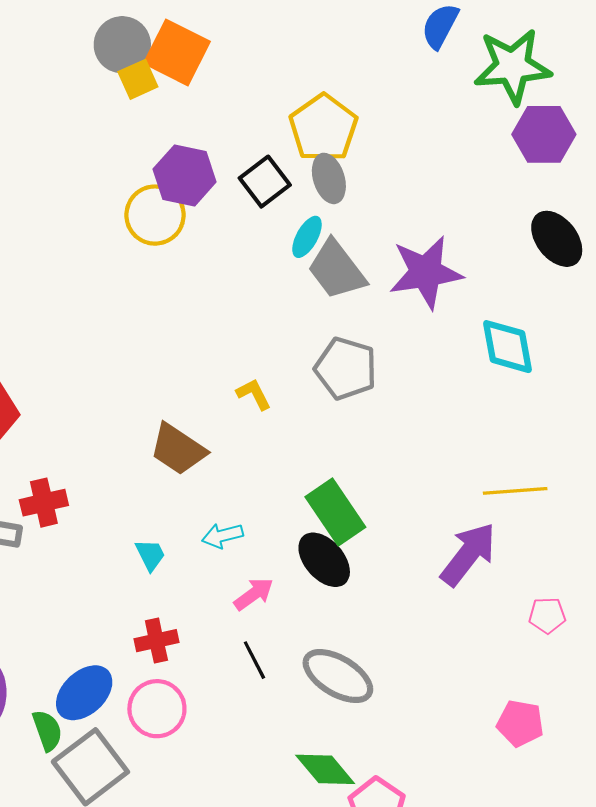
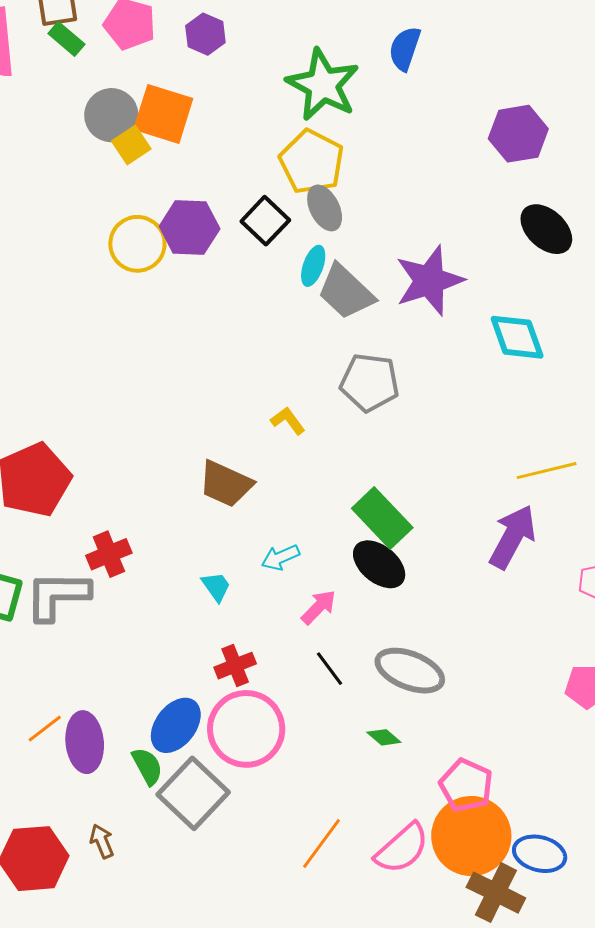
green star: (513, 66) -> (323, 85), moved, turned -30
yellow circle: (155, 215) -> (137, 244), moved
pink circle: (157, 709) -> (246, 729), size x1.4
green diamond: (325, 769) -> (384, 737), moved, size x0.6

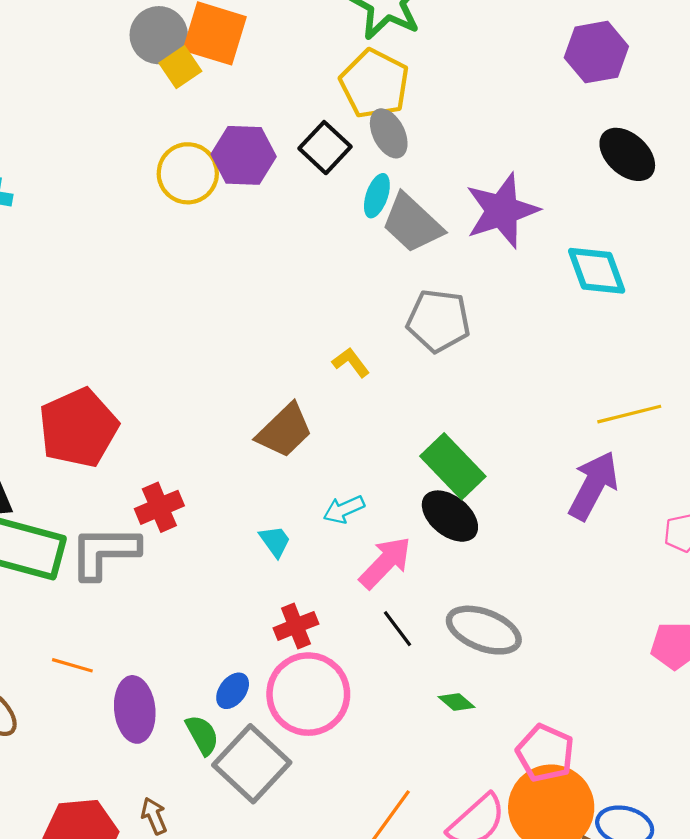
brown trapezoid: (226, 484) -> (284, 431), turned -68
pink arrow: (319, 607) -> (385, 563), size x1.4
blue ellipse: (176, 725) -> (233, 691), size x0.6
orange line: (45, 729) -> (72, 665), moved, turned 54

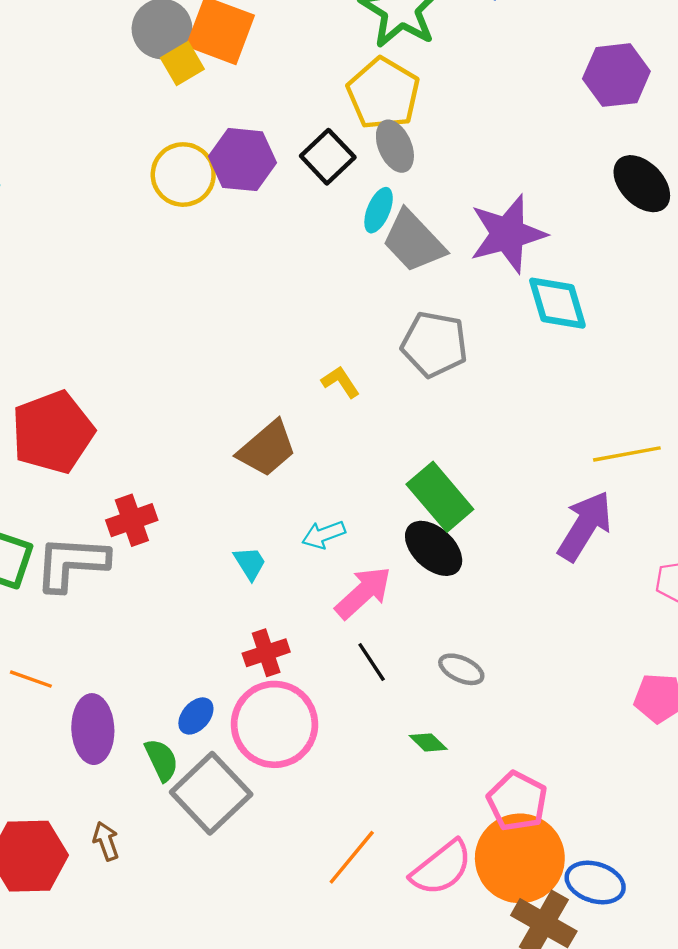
cyan diamond: (597, 271) -> (557, 303), moved
gray ellipse: (484, 630) -> (461, 669), size x0.6

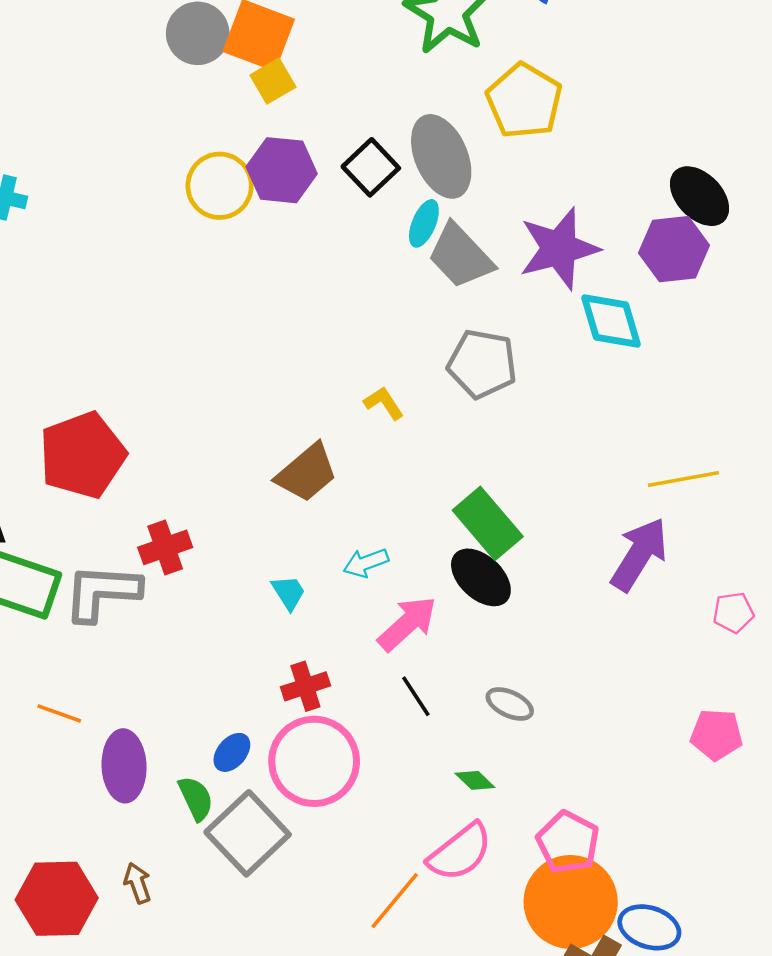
yellow square: (182, 64) -> (273, 81), moved
purple hexagon: (616, 75) -> (674, 249), moved
yellow pentagon: (383, 94) -> (524, 101), moved
gray ellipse: (395, 146) -> (441, 156), size x1.5
pink semicircle: (441, 868) -> (460, 852), moved

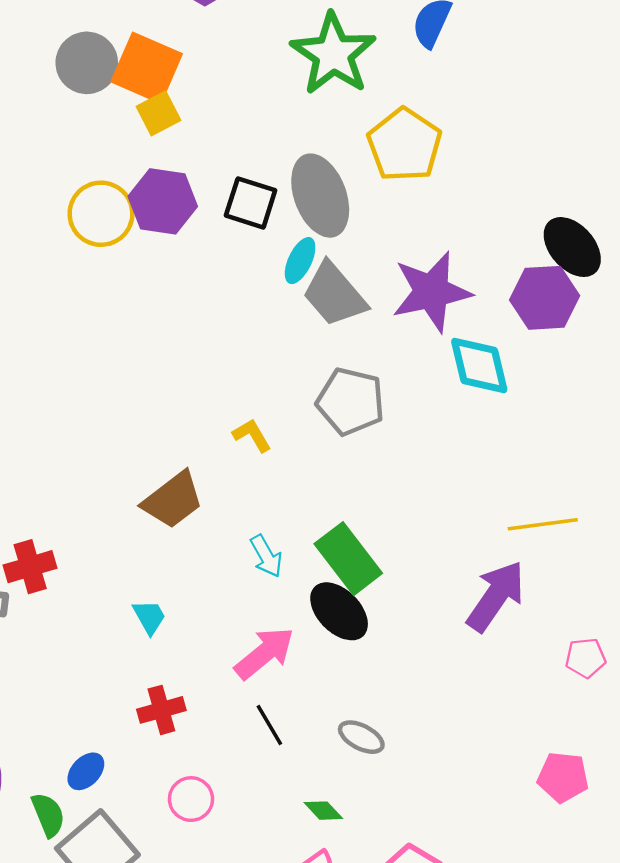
black square: (371, 167) -> (251, 203), turned -32
cyan arrow: (366, 563) -> (266, 556), moved, turned -102
pink circle: (314, 761) -> (191, 799), moved, size x0.5

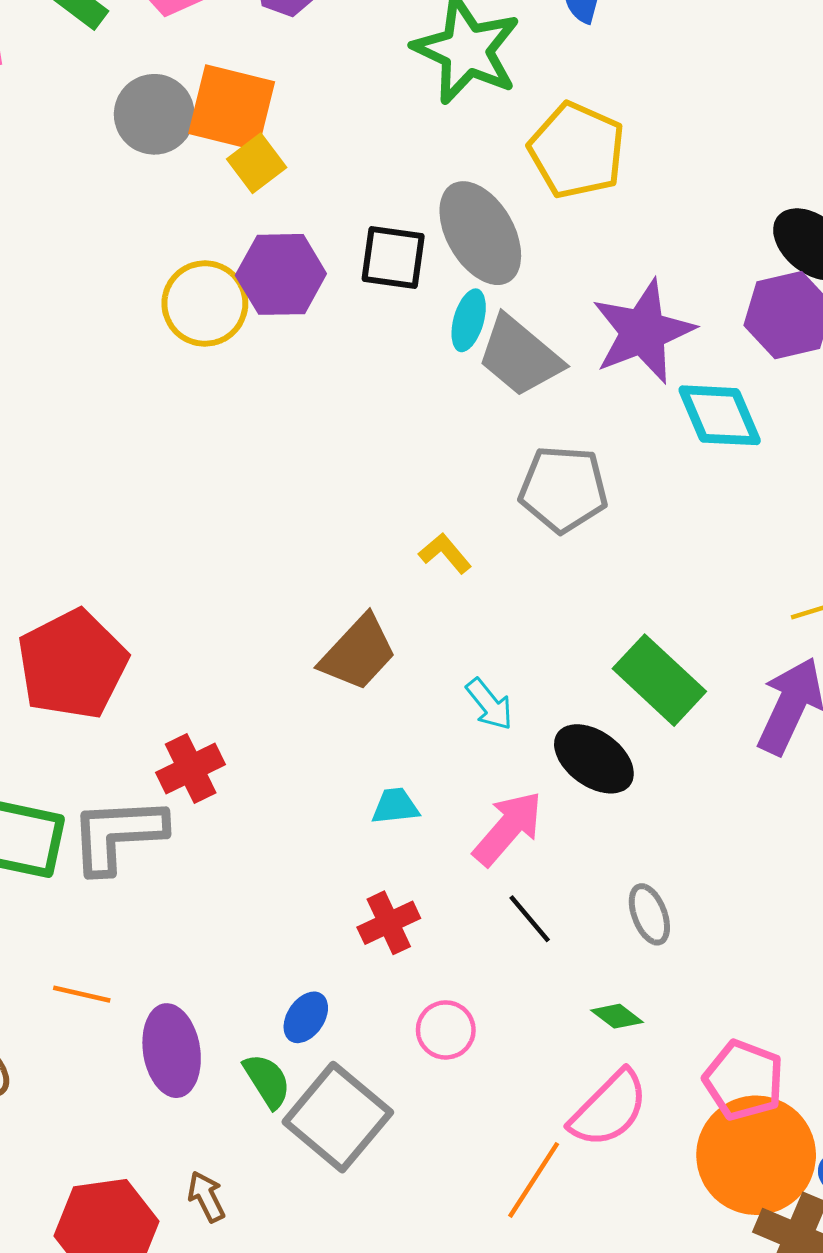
green rectangle: (348, 559) -> (659, 680), moved
cyan trapezoid: (149, 617) -> (395, 806), moved, turned -57
gray ellipse: (361, 737) -> (649, 914), turned 51

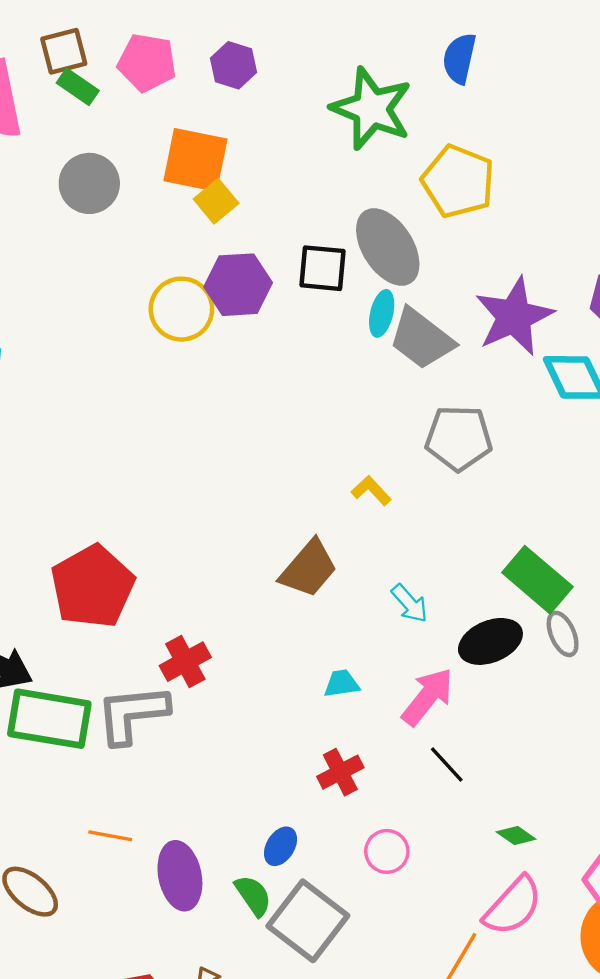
gray circle: (154, 114) -> (89, 183), moved
black ellipse: (594, 759) -> (490, 641), turned -56
gray ellipse: (649, 914) -> (563, 634), moved

